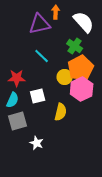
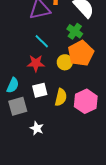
red star: (17, 78) -> (36, 63), moved
pink hexagon: (82, 89) -> (86, 101), moved
white square: (38, 96) -> (40, 90), moved

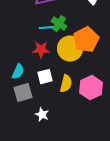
green cross: (75, 31) -> (59, 24), moved
cyan line: (42, 41) -> (47, 28), turned -49
yellow circle: (65, 62) -> (70, 49), size x1.6

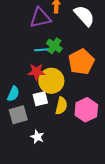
yellow circle: (70, 49) -> (51, 81), moved

